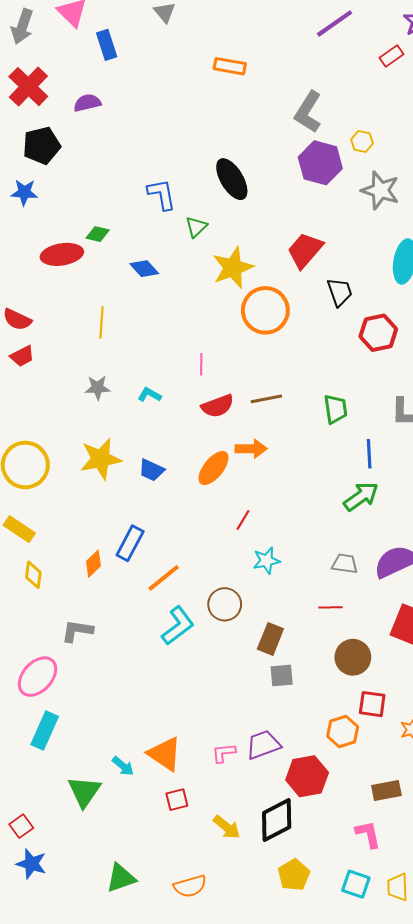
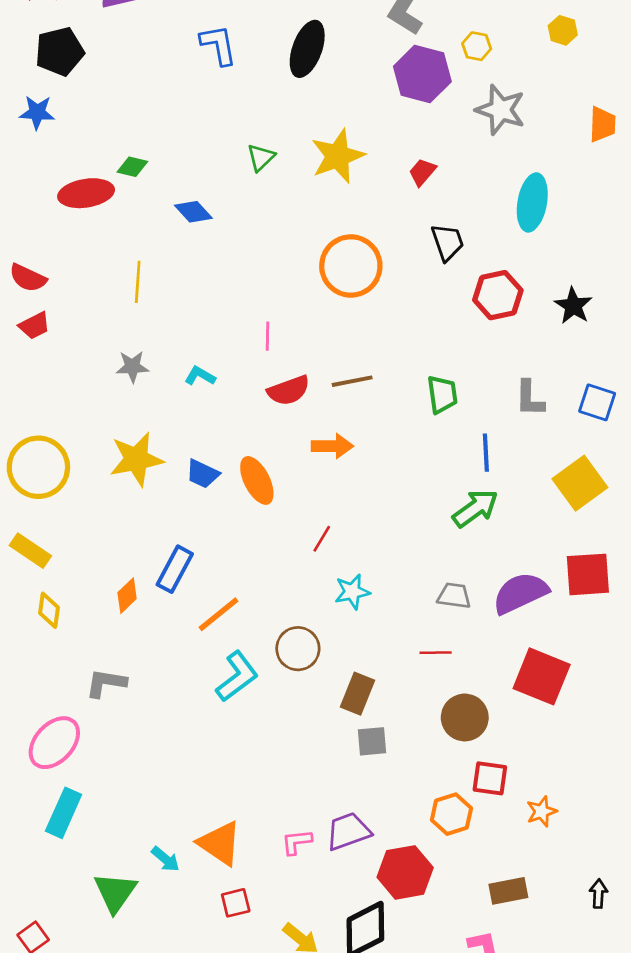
black ellipse: (232, 179) -> (307, 49), moved, turned 51
blue L-shape: (162, 194) -> (218, 45), moved
red trapezoid: (305, 250) -> (422, 172), moved, size x0.6
yellow star: (233, 268) -> (338, 156), moved
orange ellipse: (213, 468) -> (257, 480), moved, turned -66

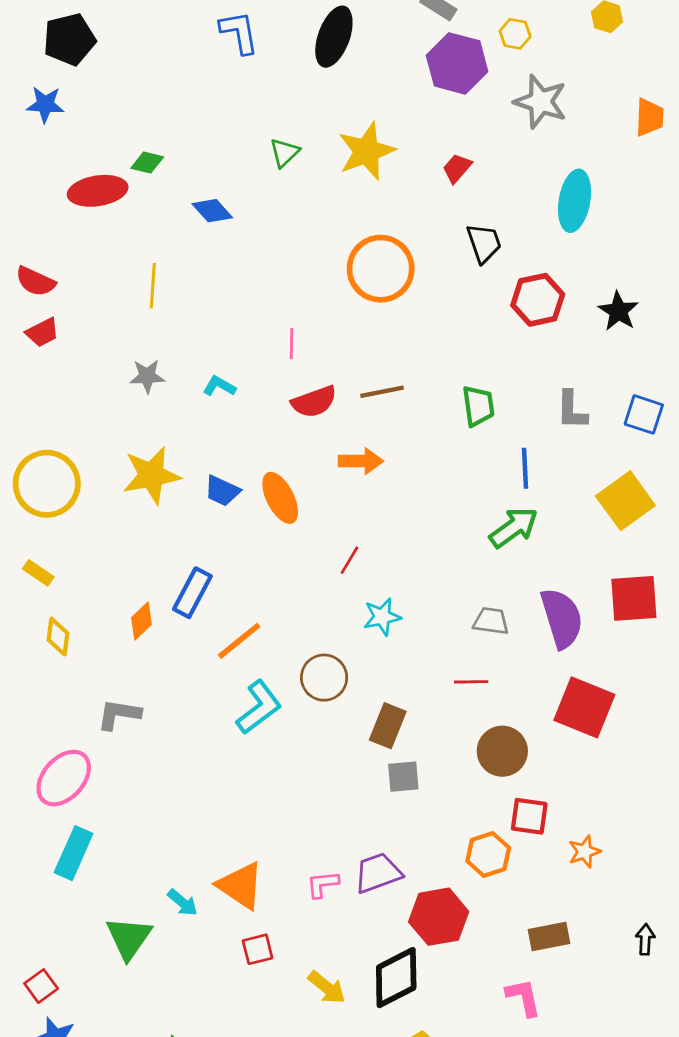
yellow rectangle: (30, 551) -> (38, 573), size x0.7
purple semicircle: (520, 593) -> (562, 618), turned 98

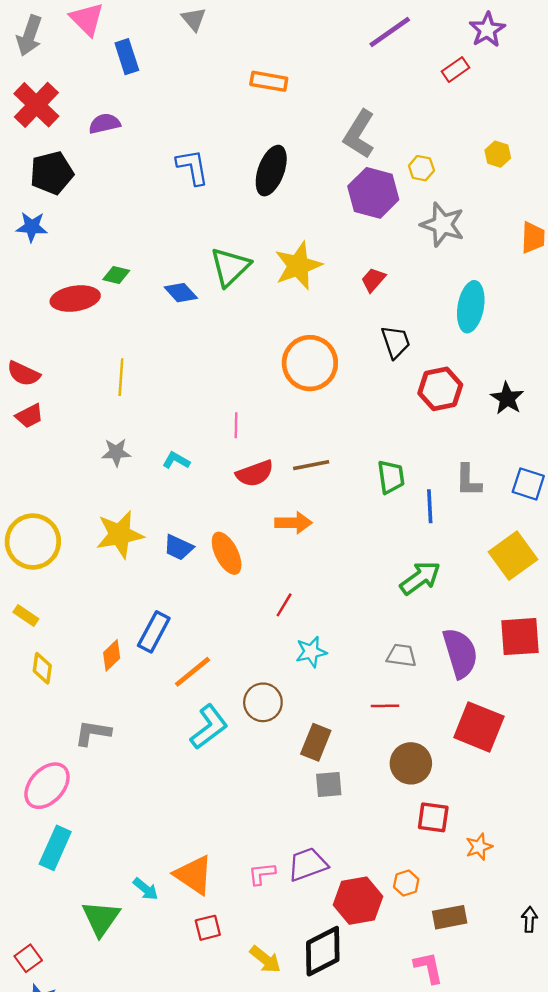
green triangle: (284, 153) -> (230, 267), size x1.6
blue diamond: (212, 211) -> (181, 293), moved
blue line: (525, 468) -> (430, 506), moved
orange hexagon: (488, 854) -> (406, 883), moved, size x0.7

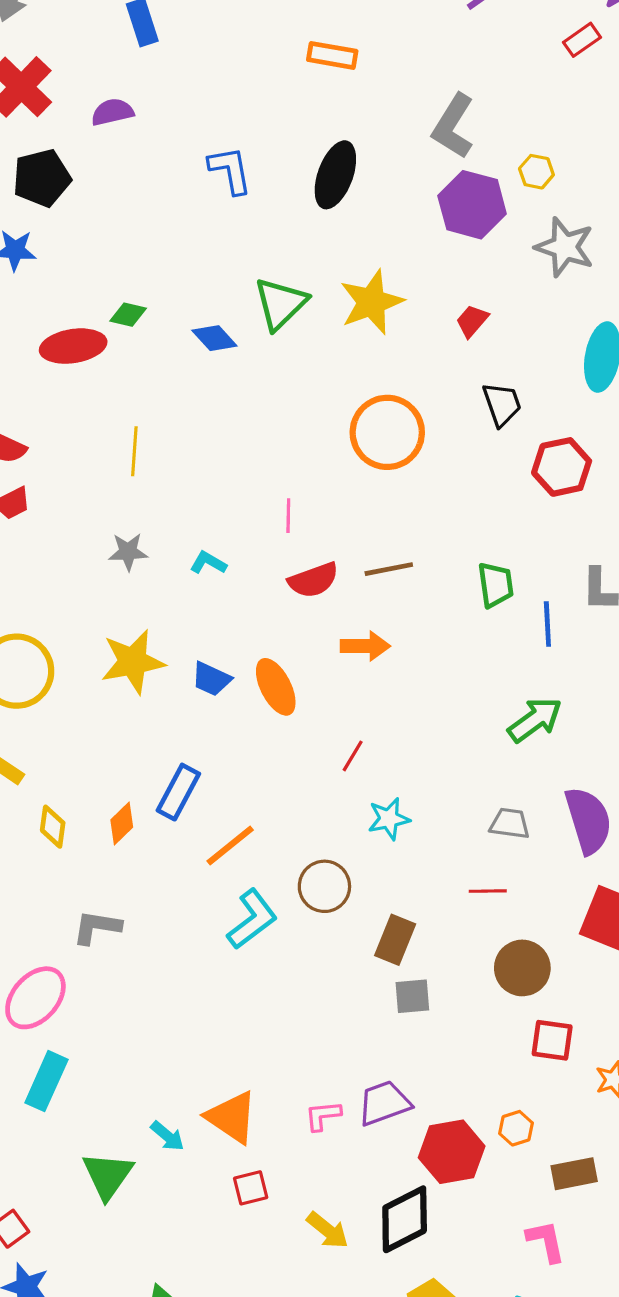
yellow diamond: (42, 668) -> (53, 827), moved

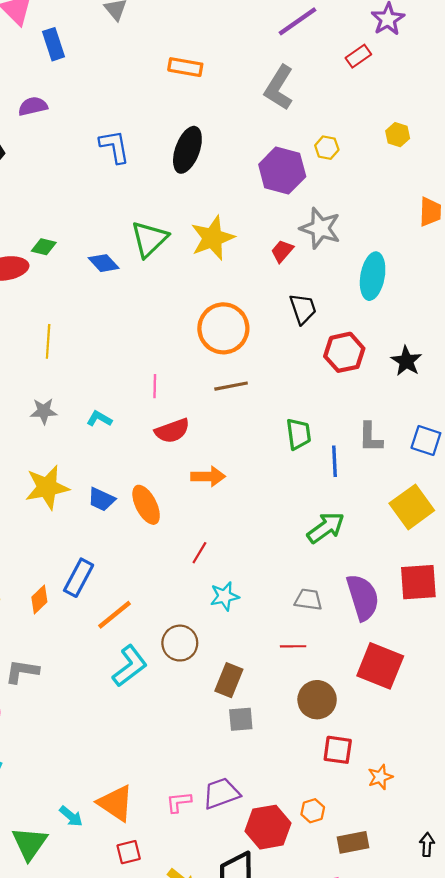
gray L-shape: (453, 126) -> (279, 88), moved
gray star: (565, 247) -> (320, 228), moved
brown line: (389, 569) -> (231, 386), moved

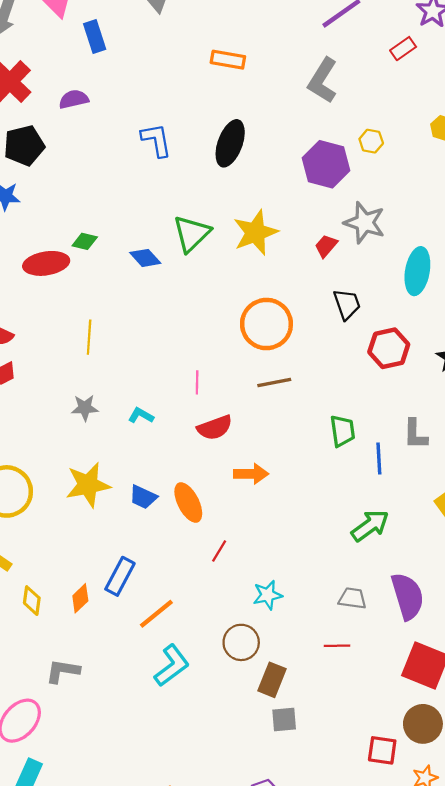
red line: (199, 553) -> (219, 551), moved
brown circle: (180, 643) -> (241, 642), moved
brown circle: (317, 700) -> (423, 724), moved

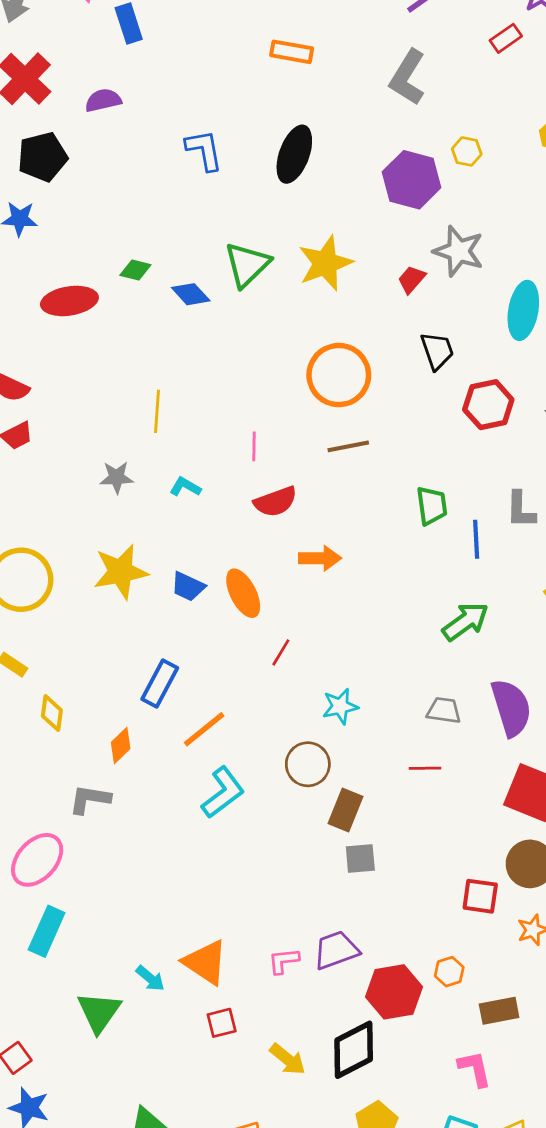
green diamond: (85, 241) -> (135, 270), moved
yellow line: (89, 337) -> (157, 411), moved
orange diamond: (80, 598) -> (121, 745), moved

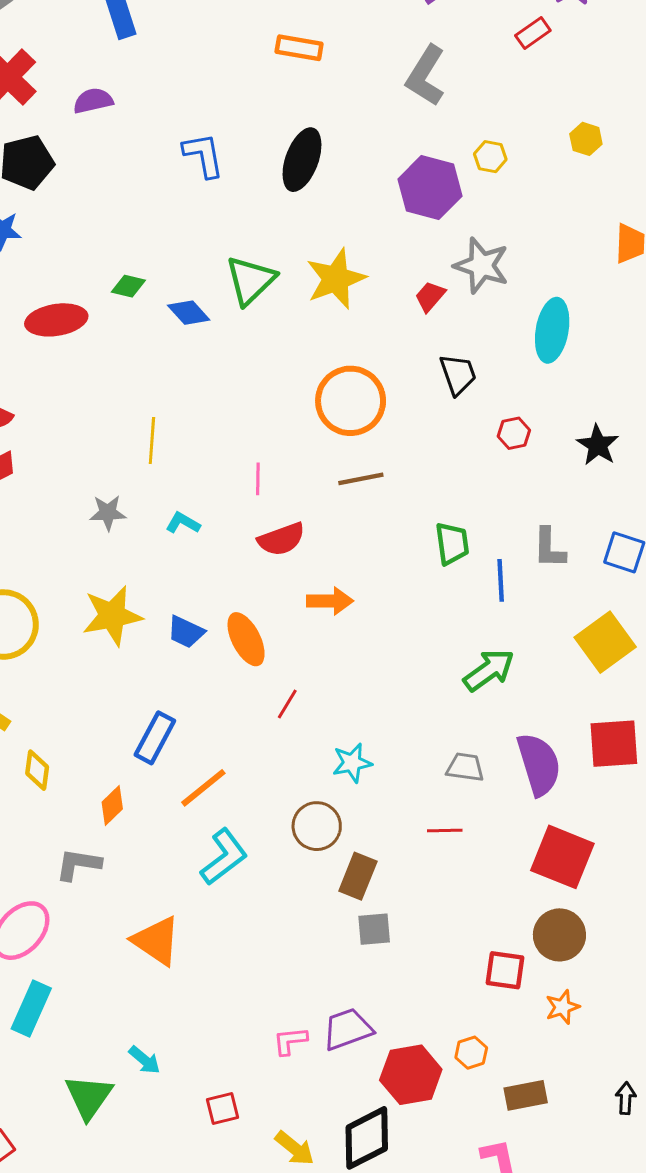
red hexagon: (488, 405) -> (514, 433), size x0.6
orange triangle: (205, 962) -> (156, 941), moved

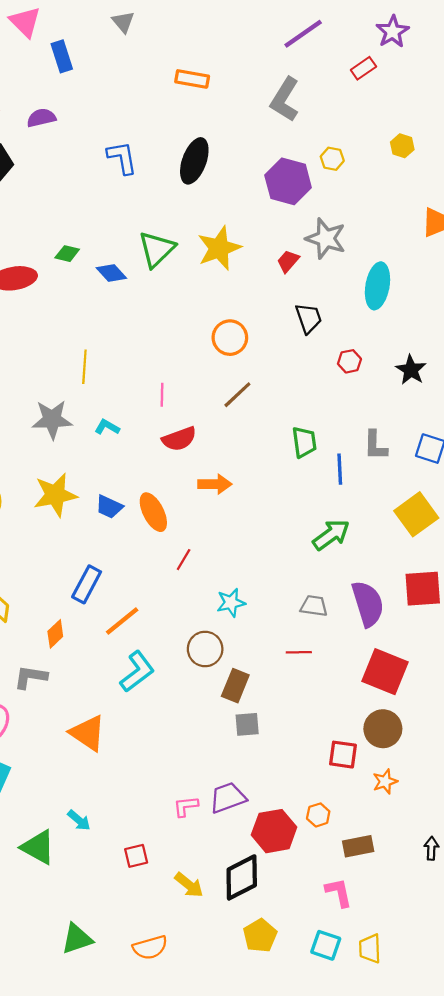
orange circle: (351, 401) -> (230, 338), size x0.7
brown line: (361, 479) -> (237, 395), turned -32
gray star: (108, 513) -> (52, 419), size x1.5
green triangle: (89, 1097) -> (38, 847), turned -36

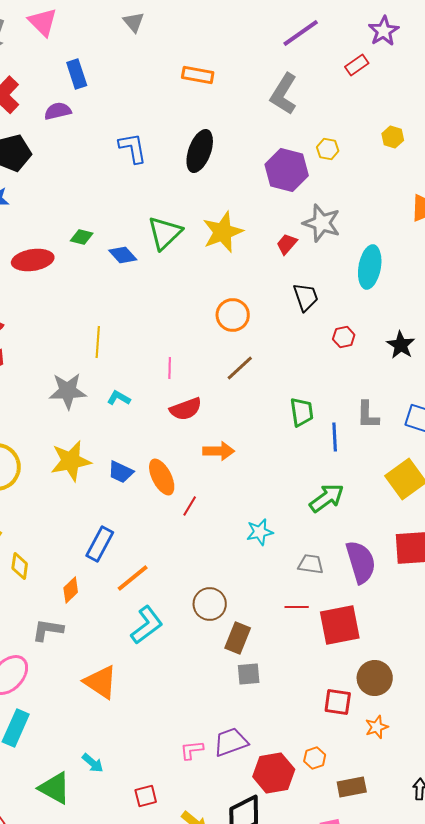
blue rectangle: (62, 56) -> (77, 74), moved
red line: (184, 560) -> (190, 506), moved
cyan star: (231, 603) -> (260, 532), moved
red square: (385, 672) -> (340, 625), moved, turned -33

